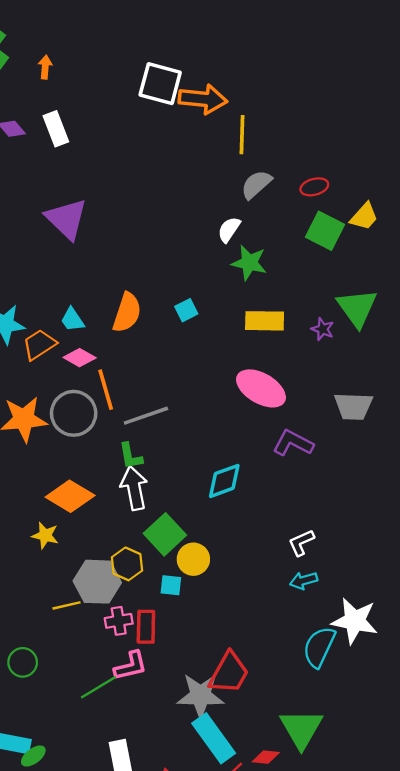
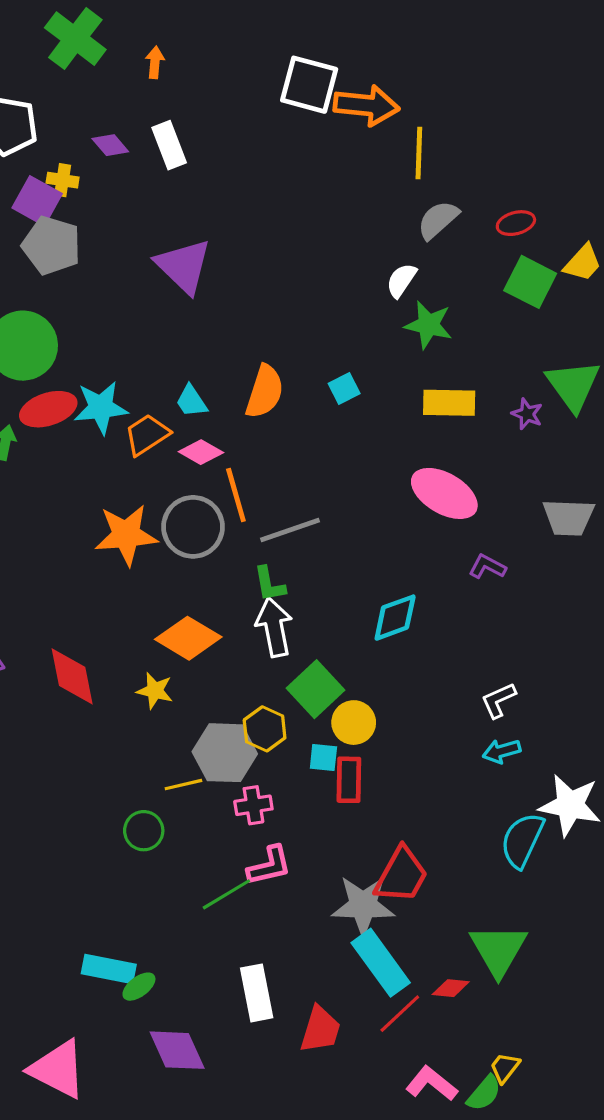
purple L-shape: (293, 443) -> (487, 567), size x0.7
red rectangle: (146, 627) -> (349, 780), moved
green circle: (23, 662) -> (144, 831), moved

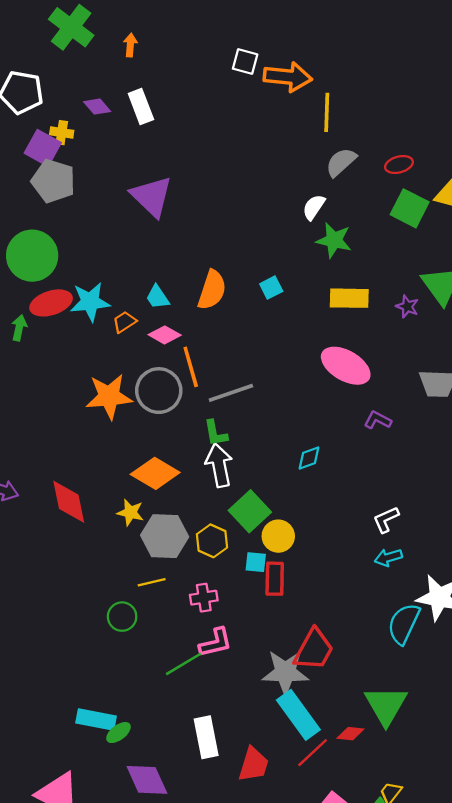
white square: (309, 85) -> (245, 62), size x0.6
orange trapezoid: (147, 435) -> (124, 322), size x0.7
cyan diamond: (395, 618) -> (309, 458), size x0.7
gray hexagon: (225, 753) -> (165, 536), moved

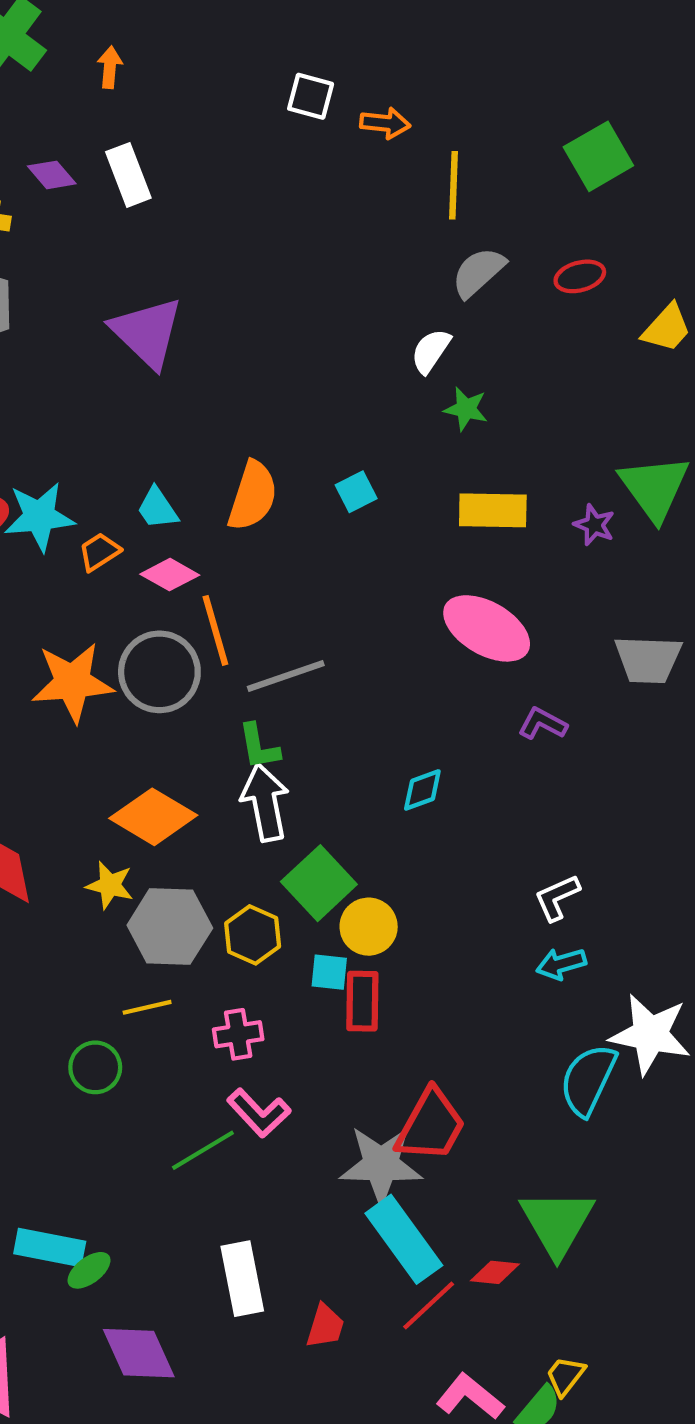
orange arrow: (288, 77) -> (385, 123), size x0.6
green square: (410, 208) -> (598, 156), moved, turned 33
green star: (334, 240) -> (466, 409), size x0.7
pink L-shape: (216, 643) -> (259, 1113), turned 60
red trapezoid: (253, 764) -> (325, 1326), size x0.7

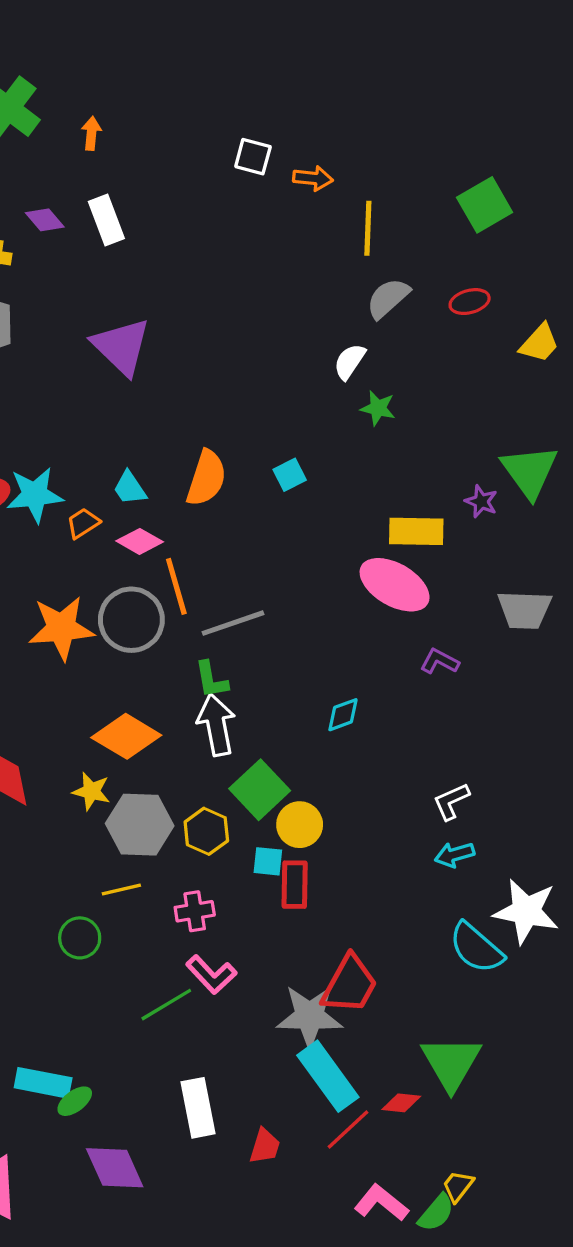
yellow rectangle: (493, 510) -> (416, 531), moved
cyan semicircle: (588, 1080) -> (476, 948), turned -74

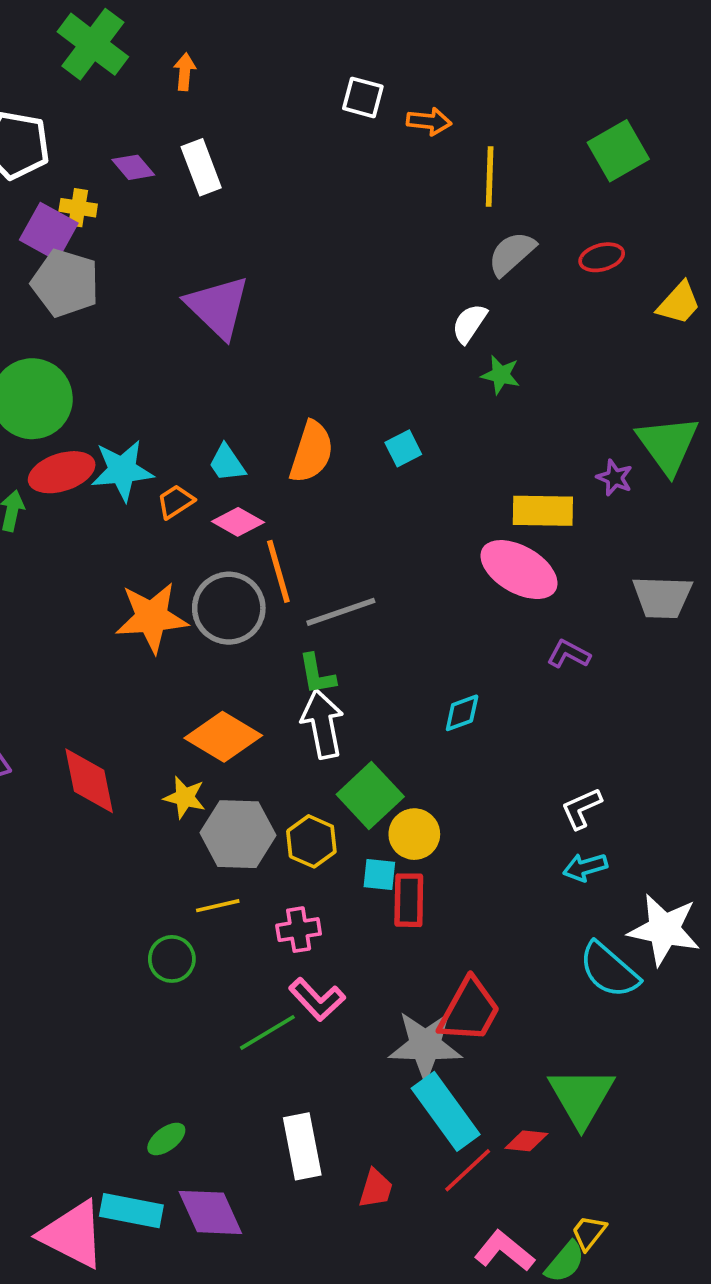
cyan rectangle: (43, 1083) -> (131, 1211), moved

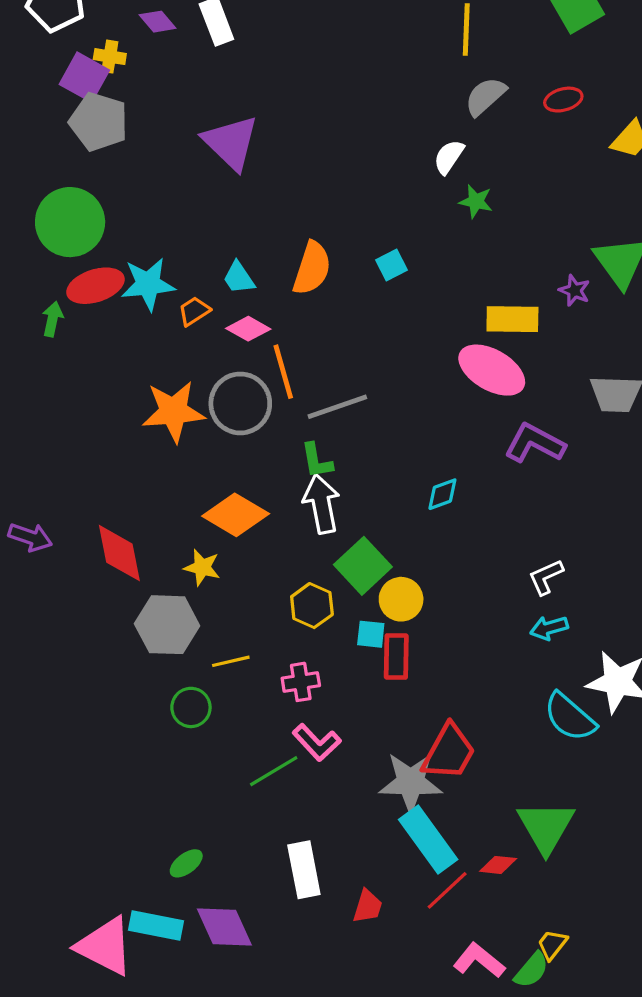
purple L-shape: (569, 654) -> (535, 443), size x1.6
gray hexagon: (238, 834) -> (167, 625), moved

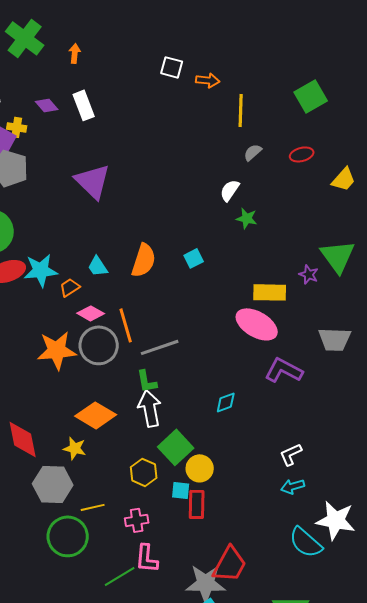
gray semicircle: (485, 96) -> (253, 152), size x0.7
pink diamond: (248, 329) -> (91, 313), moved
green circle: (191, 707) -> (68, 536), size x1.6
pink L-shape: (317, 742) -> (147, 558), turned 48

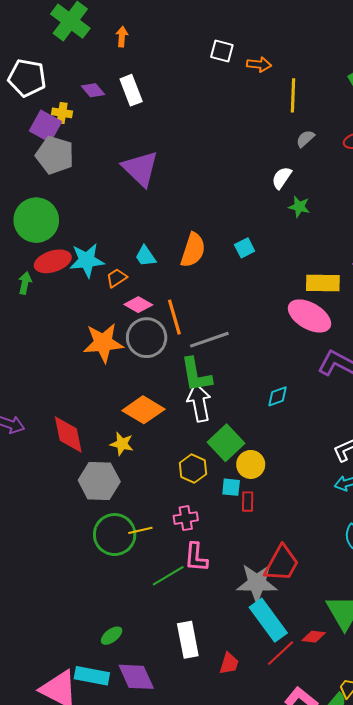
green L-shape: (147, 381) -> (196, 375), size x1.5
red rectangle: (197, 504) -> (248, 502), size x0.7
yellow line: (93, 507) -> (140, 530), moved

